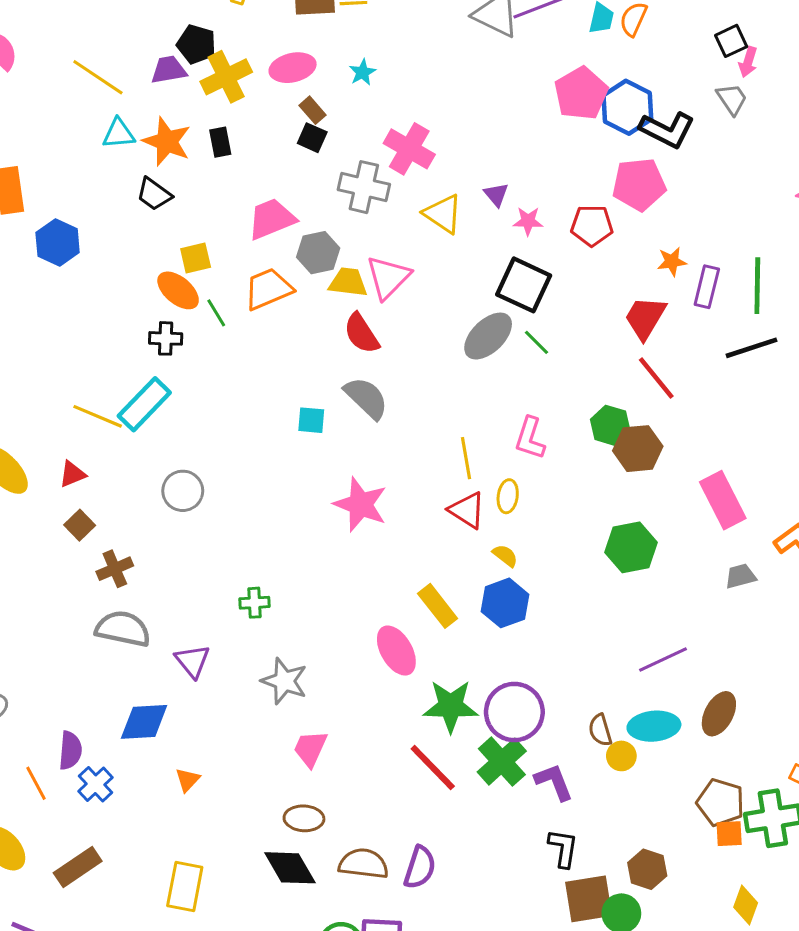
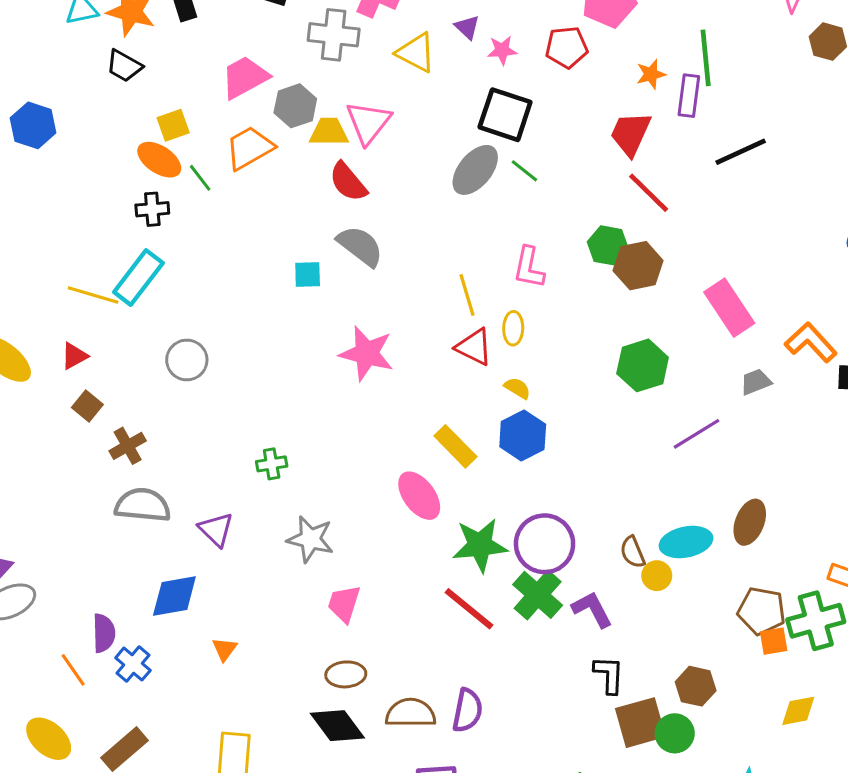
green line: (757, 286) -> (706, 58), moved
purple line: (663, 660) -> (696, 434), moved
yellow diamond: (746, 905) -> (798, 711), turned 66

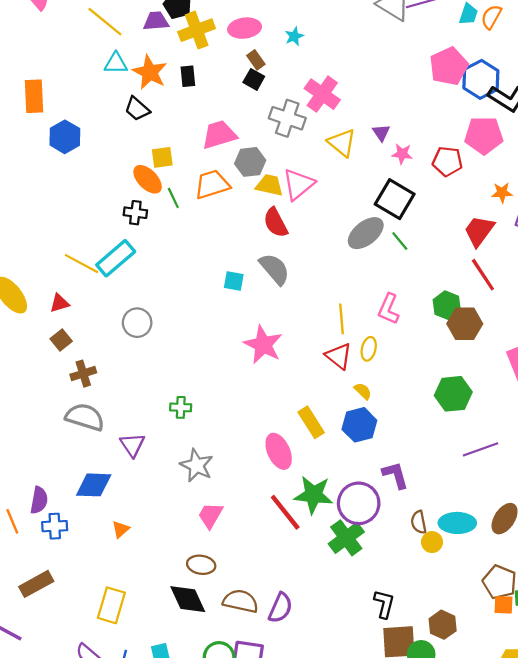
red line: (469, 609) -> (285, 512), moved
purple L-shape: (592, 609) -> (395, 475), moved
blue cross: (133, 664) -> (55, 526), turned 35

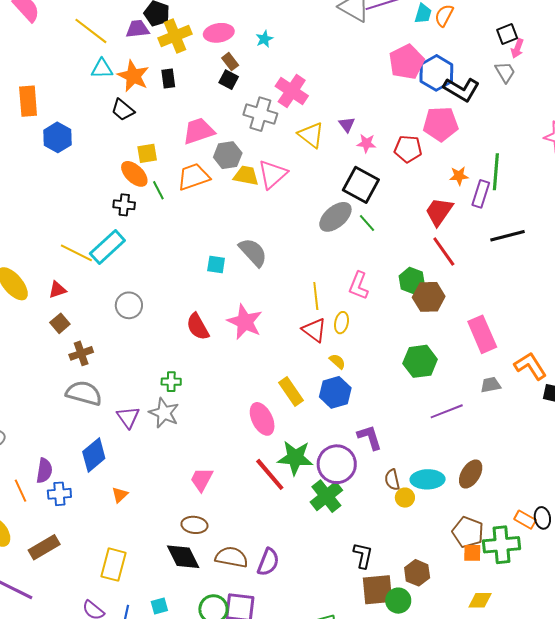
red semicircle: (276, 223) -> (198, 327), moved
gray star: (197, 465) -> (164, 413), moved
blue diamond: (94, 485) -> (94, 455), turned -40

